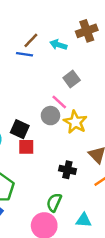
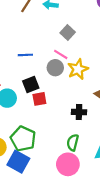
blue line: (24, 54) -> (25, 55), moved
yellow star: (75, 122) -> (78, 69), turned 30
black square: (20, 129) -> (31, 85), turned -35

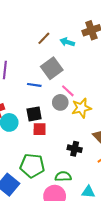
gray square: (68, 32) -> (52, 68), moved, size x1.5
green pentagon: (23, 139) -> (32, 166), moved, turned -30
green semicircle: (73, 143) -> (63, 176), turned 63

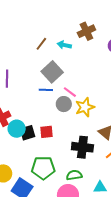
blue line: (34, 85) -> (46, 90), moved
black square: (34, 114) -> (28, 133), moved
black cross: (75, 149) -> (82, 147), size x1.5

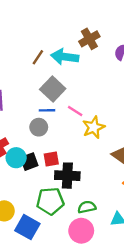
cyan arrow: (64, 45) -> (65, 57), size x1.6
gray circle: (64, 104) -> (39, 127), moved
black cross: (82, 147) -> (67, 176), moved

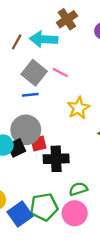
pink line: (75, 111) -> (60, 73), moved
gray circle: (39, 127) -> (26, 130), moved, size x1.6
green pentagon: (50, 201) -> (44, 207), moved
blue square: (27, 227) -> (20, 214), turned 30

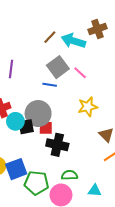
blue square: (20, 214) -> (16, 169), moved

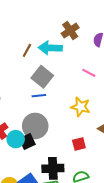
pink line: (80, 73) -> (89, 73), moved
yellow star: (88, 107) -> (81, 107), turned -30
red square: (46, 128) -> (79, 144), moved
black cross: (57, 145) -> (53, 168), moved

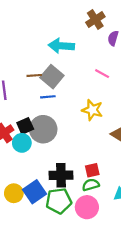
brown cross: (70, 31) -> (95, 20), moved
brown line: (27, 50) -> (34, 75), moved, turned 56
black square: (27, 141) -> (25, 126), moved
red square: (79, 144) -> (92, 170), moved

